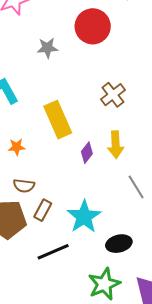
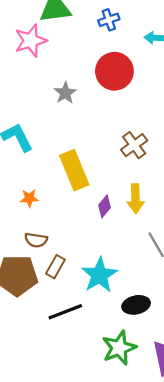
gray star: (47, 48) -> (65, 93), turned -30

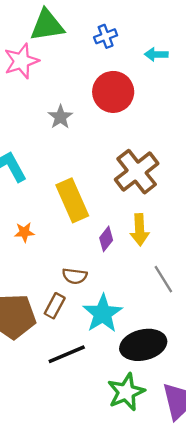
brown cross: (134, 145) -> (137, 172), size x1.5
brown semicircle: (36, 240) -> (75, 276), moved
black ellipse: (136, 305) -> (143, 345), size x1.5

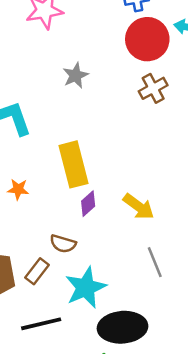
red circle: (113, 92) -> (147, 39), moved
brown cross: (137, 172) -> (153, 88), moved, size x0.6
yellow arrow: (140, 230) -> (139, 207), turned -60
purple diamond: (106, 239) -> (88, 204), moved

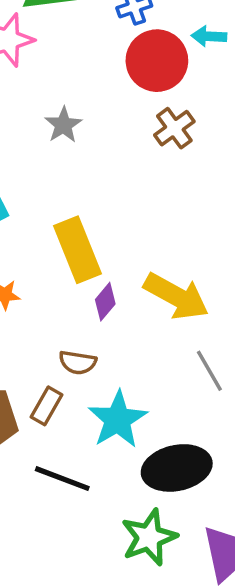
yellow arrow: (139, 207) -> (176, 296), size x1.4
black line: (41, 324) -> (62, 479), turned 42

